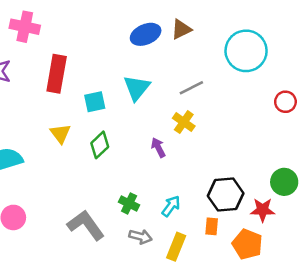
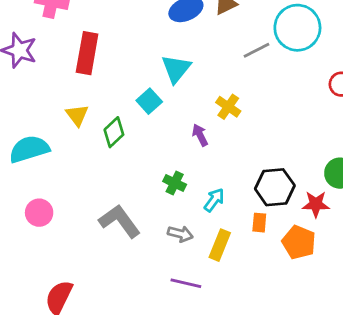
gray line: (191, 88) -> (256, 50), moved
cyan square: (95, 102) -> (149, 101), moved, turned -30
yellow triangle: (60, 134) -> (77, 115), moved
green diamond: (100, 145) -> (114, 132), moved
green cross: (129, 203) -> (175, 183), moved

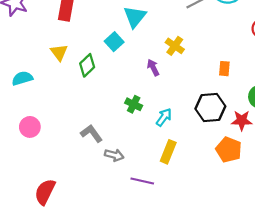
cyan semicircle: (29, 149) -> (22, 78), size x0.7
gray L-shape: (120, 221) -> (91, 133), size x0.7
orange rectangle: (259, 223) -> (224, 69), moved
gray arrow: (180, 234) -> (114, 155), moved

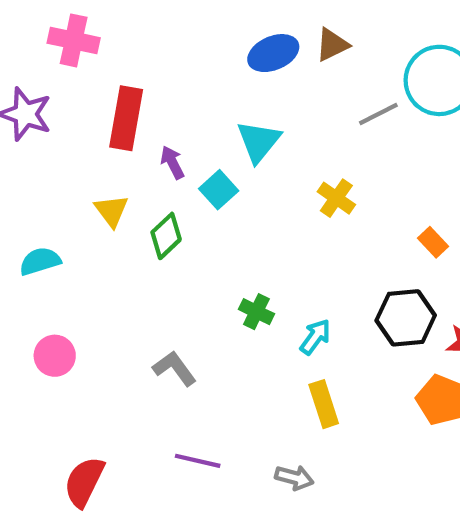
purple arrow: (153, 68) -> (172, 162), moved
orange rectangle: (224, 69) -> (433, 242), turned -48
yellow rectangle: (168, 152) -> (324, 404), turned -40
gray arrow: (114, 155) -> (294, 478), moved
purple line: (142, 181) -> (198, 461), moved

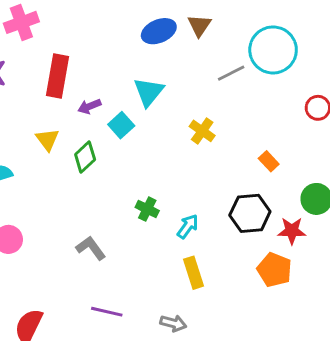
pink cross: (74, 40) -> (21, 22), turned -32
brown triangle: (332, 45) -> (199, 25), turned -30
purple arrow: (172, 162) -> (89, 106), turned -85

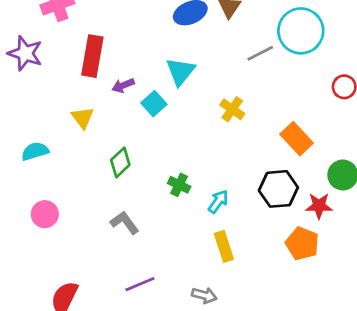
green diamond: (85, 157) -> (120, 162), moved
orange rectangle: (269, 161) -> (297, 139), size x1.6
purple line: (107, 312) -> (140, 284), turned -36

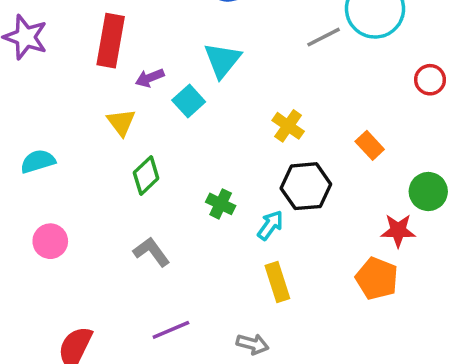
yellow cross: (232, 109) -> (288, 126), moved
yellow triangle: (83, 118) -> (121, 122), moved
orange rectangle: (297, 139) -> (370, 145), size x0.7
black hexagon: (278, 189) -> (306, 186), moved

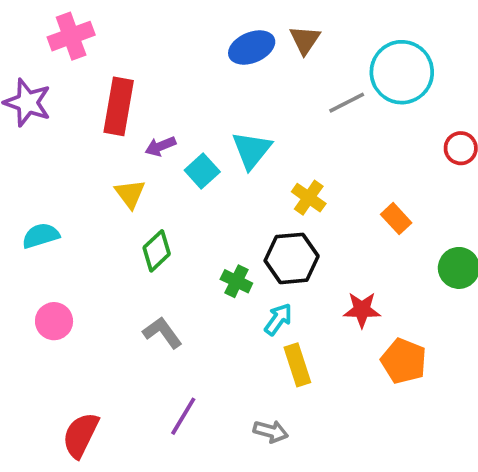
cyan triangle: (222, 60) -> (252, 150), moved
black hexagon: (306, 186) -> (292, 258), moved
cyan arrow: (270, 225) -> (278, 319), moved
red star: (398, 231) -> (362, 310), moved
purple line: (171, 330) -> (183, 416), turned -36

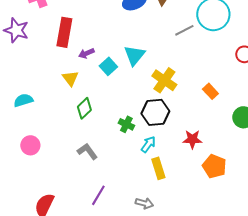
yellow cross: (309, 198) -> (164, 80), size x1.4

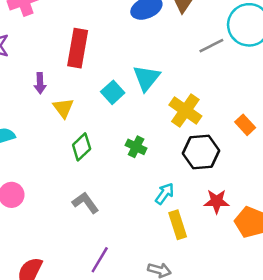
red rectangle: (64, 32) -> (78, 48), moved
purple arrow: (86, 53) -> (40, 83), moved, turned -70
black hexagon: (155, 112) -> (201, 152), moved
green cross: (126, 124) -> (136, 147), moved
red star: (192, 139) -> (217, 201), moved

